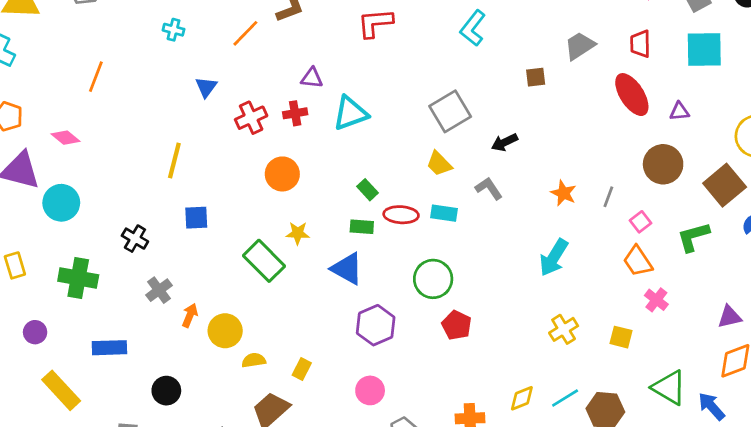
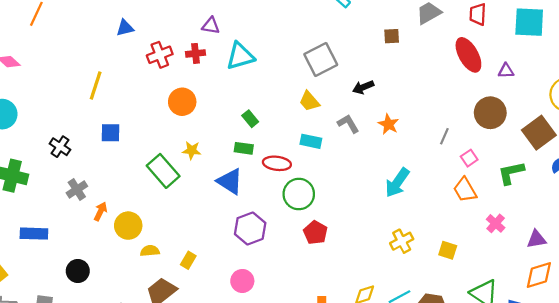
blue triangle: (206, 87) -> (125, 28), turned 36
orange star: (563, 193) -> (389, 124), moved
red ellipse: (401, 215) -> (277, 163), moved
pink cross: (656, 300) -> (496, 223), moved

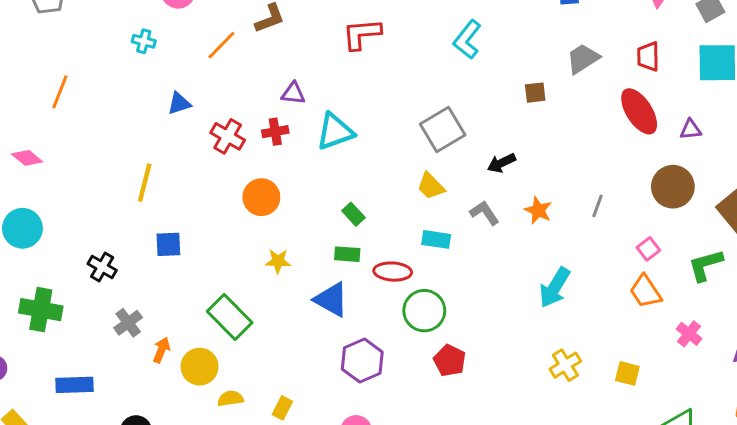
red cross: (160, 55) -> (228, 136), turned -35
gray line: (444, 136) -> (598, 206), moved
green rectangle: (163, 171) -> (230, 317), moved

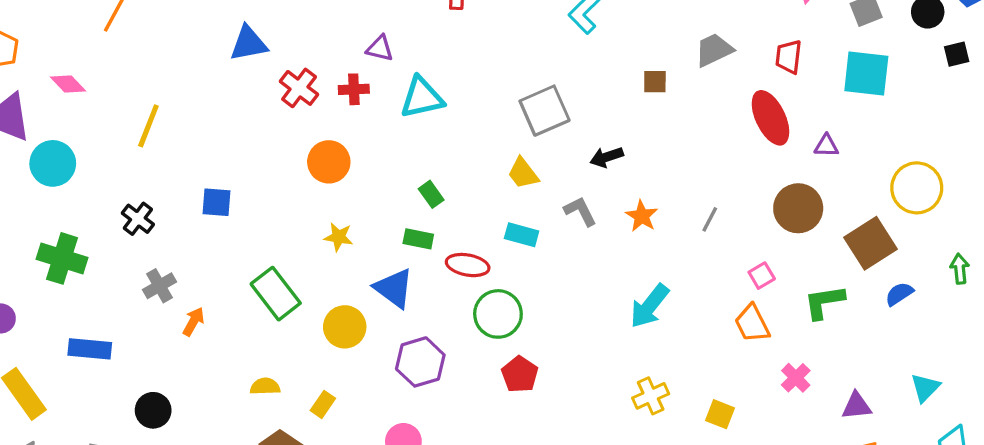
blue triangle: (179, 103) -> (249, 44), size x1.4
yellow line: (145, 183) -> (148, 126), moved
yellow circle: (200, 367) -> (345, 327), moved

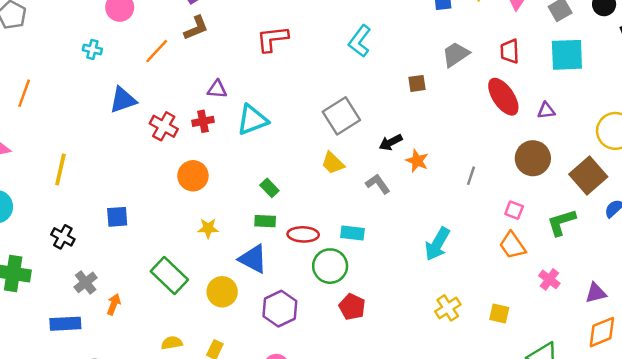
orange star: (642, 216) -> (417, 161), moved
cyan rectangle: (522, 235) -> (352, 233), moved
pink square: (762, 276) -> (514, 210), turned -30
blue rectangle: (90, 349) -> (65, 324), moved

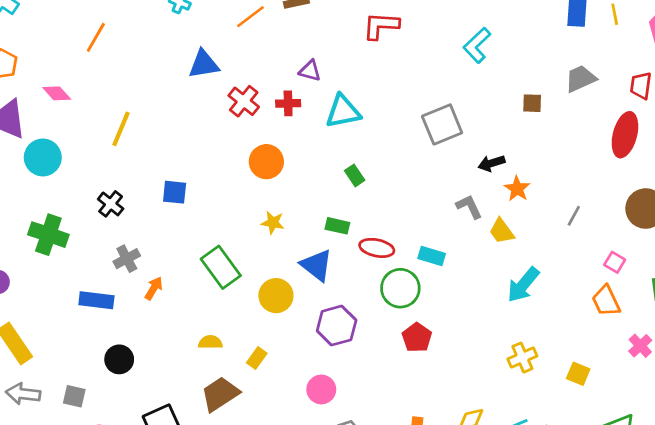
red ellipse: (503, 97) -> (625, 135), turned 39
yellow trapezoid: (333, 163) -> (502, 231), moved
green rectangle: (269, 188) -> (355, 175), moved

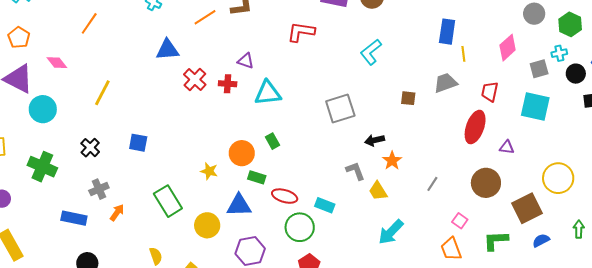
yellow line: (615, 14) -> (463, 54), moved
orange circle: (266, 162) -> (242, 153), moved
blue triangle: (317, 265) -> (239, 205), turned -44
yellow semicircle: (210, 342) -> (156, 256), turned 66

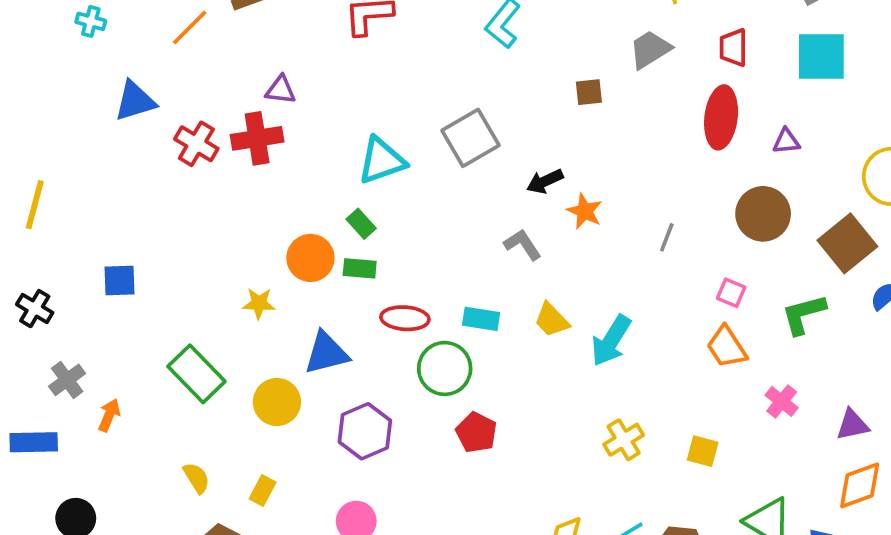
red cross: (228, 84) -> (257, 138), size x1.5
cyan triangle: (268, 93) -> (382, 161), moved
green rectangle: (257, 177) -> (360, 268), moved
yellow trapezoid: (378, 191) -> (552, 320), moved

